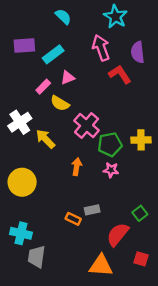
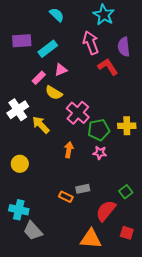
yellow circle: (22, 182) -> (20, 164), size x0.7
gray trapezoid: (37, 257) -> (33, 231), turned -50

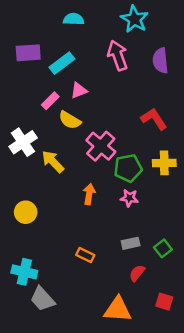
cyan semicircle: (57, 15) -> (74, 19), turned -42
red L-shape: (108, 67) -> (154, 119), moved
gray rectangle: (83, 189) -> (131, 243), moved
red semicircle: (106, 211) -> (137, 273), size x0.6

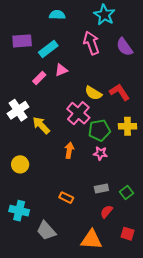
purple semicircle: (160, 61) -> (124, 47), turned -30
yellow semicircle: (70, 120) -> (93, 93), moved
gray trapezoid: (42, 299) -> (46, 231), moved

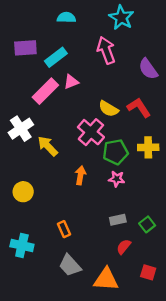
purple semicircle: (124, 47) -> (148, 69), moved
pink rectangle: (39, 78) -> (45, 91), size x1.6
orange rectangle: (66, 198) -> (64, 229), moved, turned 40
gray trapezoid: (46, 231) -> (70, 265), moved

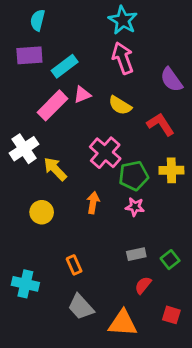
cyan semicircle: (66, 18) -> (38, 20), moved, turned -78
cyan star: (121, 18) -> (123, 20), moved
yellow semicircle: (108, 109) -> (120, 105), moved
yellow circle: (23, 192) -> (42, 212), moved

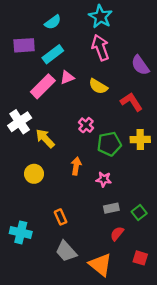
cyan semicircle: (38, 20) -> (53, 22), moved, turned -140
pink cross: (105, 153) -> (86, 125), size x0.6
pink star: (135, 207) -> (104, 179), moved
orange triangle: (123, 323) -> (100, 265), turned 35

